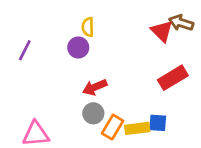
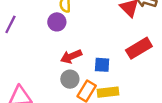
blue square: (158, 123) -> (102, 65), moved

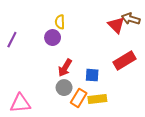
red arrow: (71, 56) -> (65, 68), turned -36

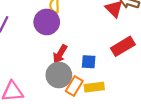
purple circle: (53, 38) -> (47, 22), size x1.5
gray circle: (64, 88) -> (59, 75), size x1.5

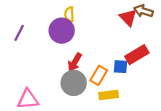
blue square: (89, 62) -> (120, 67), moved
orange rectangle: (74, 86) -> (99, 75), moved

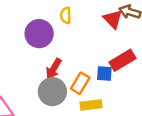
yellow semicircle: (69, 14) -> (66, 15), moved

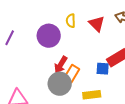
red triangle: (113, 19) -> (97, 24), moved
orange rectangle: (80, 83) -> (72, 74), moved

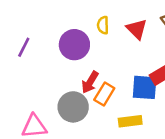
blue square: (103, 69) -> (145, 87), size x1.5
gray circle: (60, 84) -> (73, 107), moved

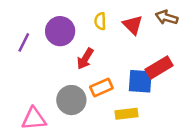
purple circle: (74, 45) -> (60, 31), moved
red arrow: (90, 82) -> (85, 59), moved
orange rectangle: (104, 94) -> (101, 87), turned 35

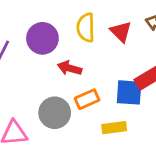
yellow semicircle: (100, 21) -> (86, 28), size x1.5
red arrow: (85, 59) -> (70, 68), turned 75

